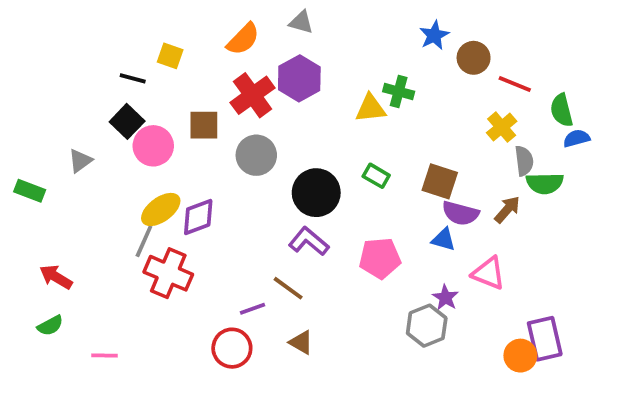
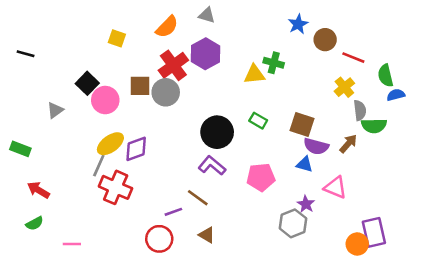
black line: (133, 78) -> (26, 54), moved
gray circle: (256, 155) -> (166, 92), moved
green rectangle: (30, 191) -> (20, 149), moved

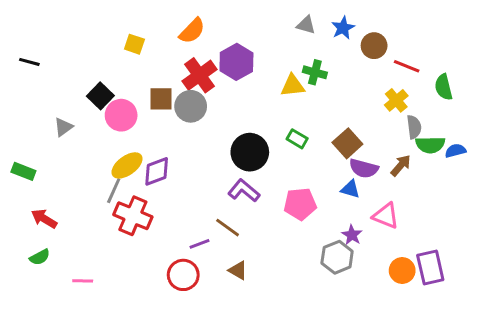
gray triangle: (207, 15) -> (306, 25), moved
blue semicircle: (396, 95) -> (455, 151), moved
brown square: (302, 124) -> (347, 143), turned 30
orange circle: (357, 244) -> (402, 270), moved

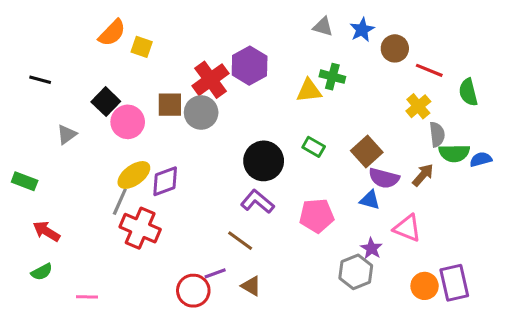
orange semicircle: (192, 31) -> (112, 33), moved
black line: (29, 62) -> (40, 80), moved
purple line: (199, 244) -> (215, 273), moved

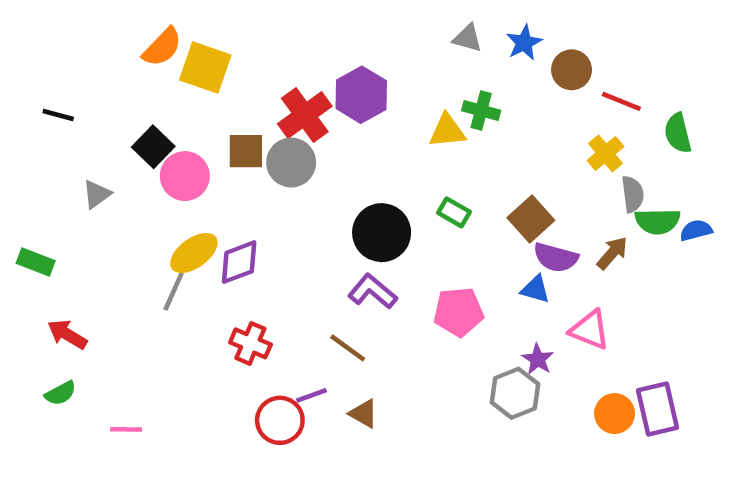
yellow square: (142, 47) -> (205, 68), size x1.6
red cross: (140, 228) -> (250, 343), moved, size x0.7

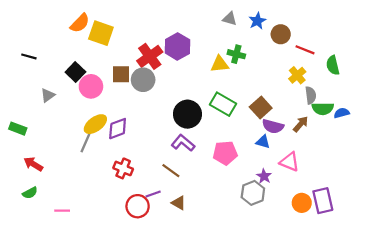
green rectangle: (454, 212) -> (223, 104), size x1.6

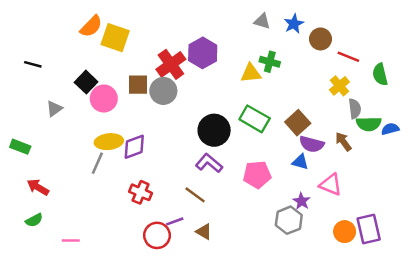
yellow ellipse: (95, 124) -> (109, 142), turned 30
brown arrow: (301, 124) -> (343, 142), turned -77

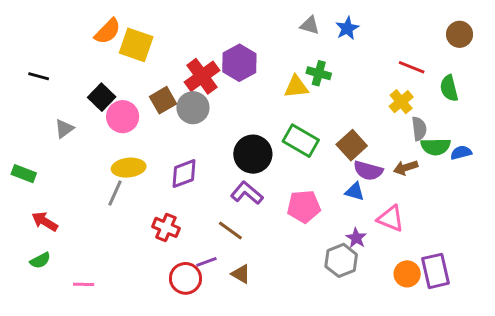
brown circle: (320, 39) -> (460, 34), moved
brown square: (138, 85) -> (163, 100), turned -30
brown arrow: (343, 142) -> (406, 168), turned -72
purple diamond: (134, 147) -> (184, 174), moved

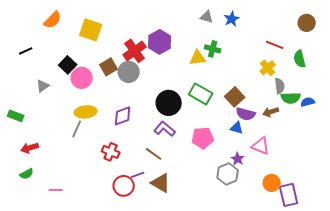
orange semicircle: (108, 31) -> (53, 20), moved
black line: (39, 76) -> (26, 51), turned -40
red arrow: (45, 221) -> (30, 148), turned -48
purple rectangle: (436, 271) -> (289, 195), moved
brown triangle: (241, 274) -> (161, 183), size x1.5

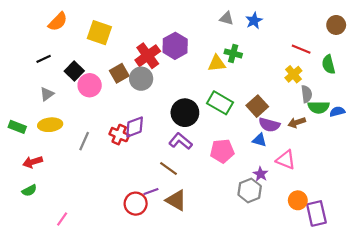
black line: (26, 51) -> (44, 59), moved
yellow ellipse: (86, 112) -> (50, 125), moved
red cross: (111, 152) -> (119, 135), moved
pink line: (56, 190) -> (62, 219), moved, turned -56

